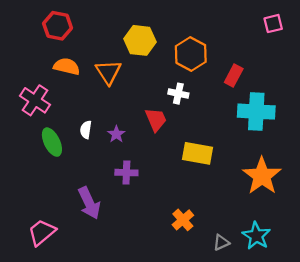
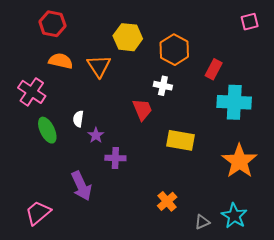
purple star: (116, 134) -> (96, 135), moved

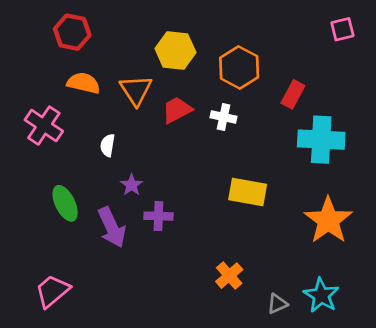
red trapezoid: (142, 109) -> (177, 110), moved, turned -95
white semicircle: (78, 119) -> (108, 145), moved
green ellipse: (47, 130) -> (65, 203), moved
purple arrow: (81, 186) -> (112, 227), moved

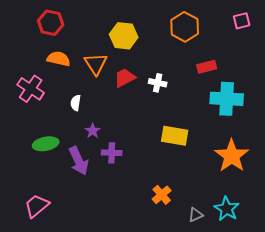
orange hexagon: (239, 67) -> (185, 27), moved
red rectangle: (293, 94) -> (207, 67), turned 48
green ellipse: (65, 203) -> (46, 144), turned -75

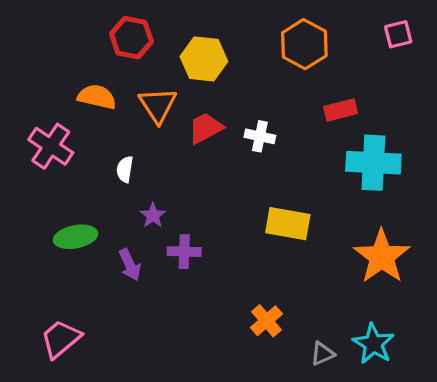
red hexagon: (51, 23) -> (131, 38), moved
purple arrow: (79, 161) -> (130, 265), size x0.7

